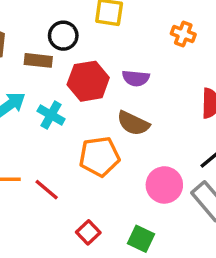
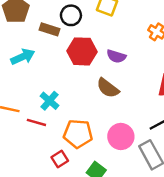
cyan cross: (51, 115) -> (49, 101), moved
orange pentagon: (99, 157) -> (78, 134), moved
red line: (47, 190) -> (36, 122), turned -36

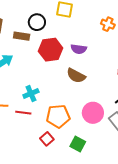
cyan cross: (49, 101) -> (31, 93), turned 35

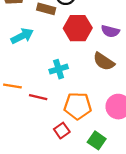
cyan cross: (31, 93) -> (59, 69), moved

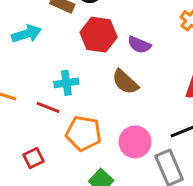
red line: (38, 97) -> (48, 107), moved
red square: (62, 131) -> (34, 158), moved

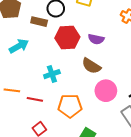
red line: (48, 107) -> (35, 99), moved
pink circle: (135, 142) -> (106, 91), moved

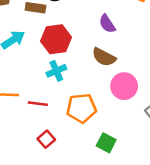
red hexagon: (67, 38) -> (56, 39), moved
purple semicircle: (96, 39) -> (107, 24), turned 49

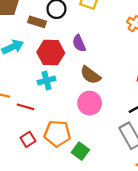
purple semicircle: (107, 24) -> (79, 43), moved
pink circle: (124, 86) -> (90, 103), moved
orange pentagon: (81, 108) -> (57, 134), moved

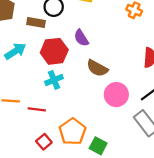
pink circle: (90, 103) -> (116, 95), moved
orange pentagon: (57, 134) -> (72, 132), turned -30

